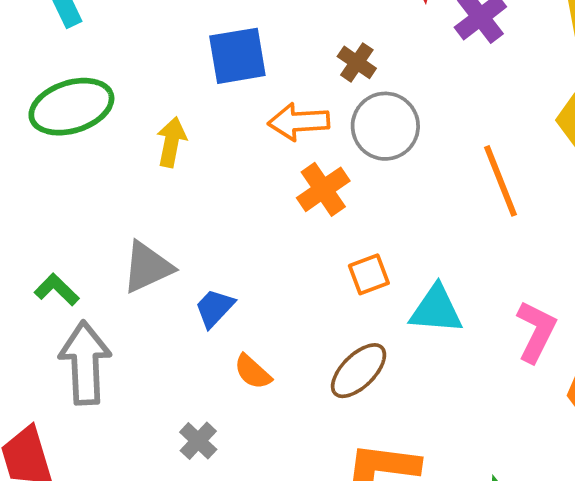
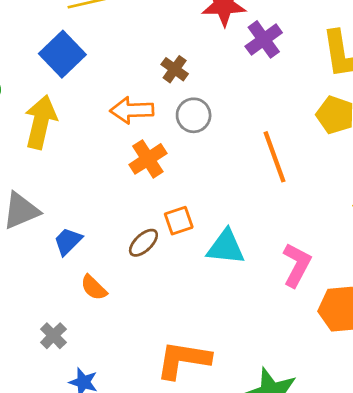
blue square: (237, 56) -> (62, 54), moved, turned -36
gray circle: (385, 126) -> (194, 115), size x0.7
yellow arrow: (171, 142) -> (41, 122), size x1.5
brown ellipse: (359, 371) -> (143, 243), moved, size x0.7

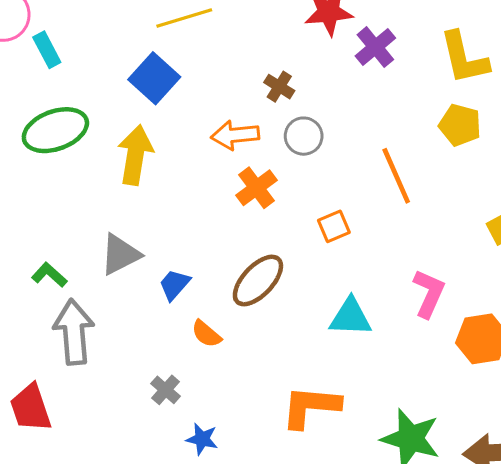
orange square: (179, 221) -> (334, 226), moved
brown ellipse: (143, 243) -> (258, 281), size x1.6
cyan triangle: (226, 247) -> (350, 317), moved

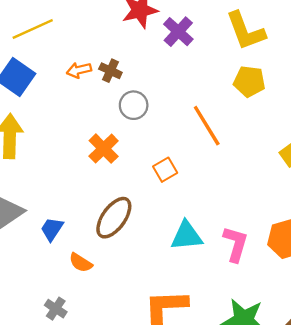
orange arrow: (235, 135) -> (79, 70), moved, size x0.7
pink L-shape: (429, 293) -> (236, 244), moved

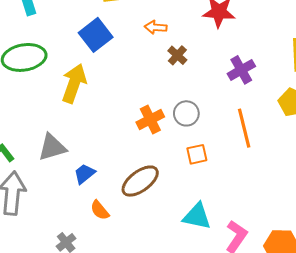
purple cross: (178, 32) -> (241, 70), moved
orange arrow: (79, 70) -> (156, 27), moved
gray circle: (134, 105) -> (186, 113), moved

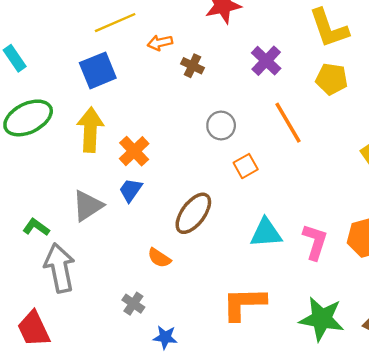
blue square: (96, 35) -> (98, 70), turned 32
orange cross: (150, 120) -> (134, 151), moved
blue trapezoid: (84, 174) -> (131, 190), moved

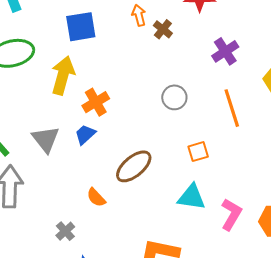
orange arrow: (160, 43) -> (139, 15), turned 75
brown cross: (192, 66) -> (163, 29), moved
orange square: (246, 166) -> (198, 152), moved
gray triangle: (88, 206) -> (46, 139), turned -48

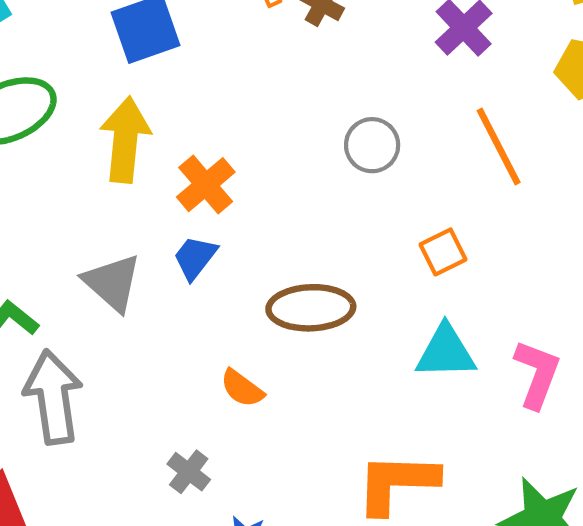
brown ellipse: (134, 166) -> (311, 308), turned 48

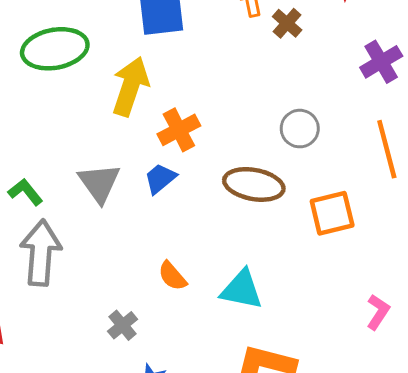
orange square: (443, 252) -> (332, 213), size x1.4
brown ellipse: (311, 308) -> (254, 184), moved
cyan triangle: (446, 352) -> (242, 290), moved
pink L-shape: (537, 374) -> (378, 312), size x0.7

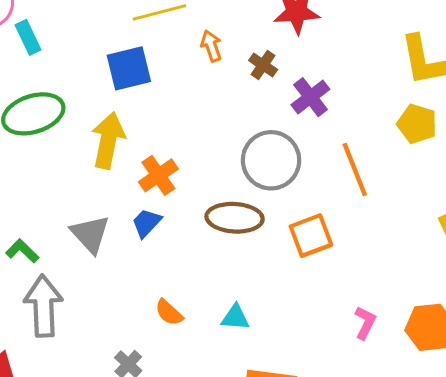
brown cross: (287, 23) -> (263, 65), moved
purple cross: (381, 62) -> (310, 97), moved
gray circle: (300, 129) -> (271, 160), size x1.6
cyan triangle: (242, 290) -> (235, 317), size x0.7

